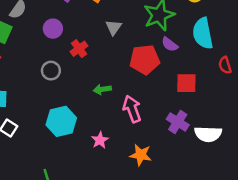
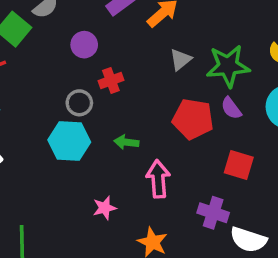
gray triangle: (114, 27) -> (181, 60), moved
gray circle: (51, 71) -> (79, 103), moved
cyan hexagon: (61, 121) -> (69, 141), moved
purple cross: (178, 122) -> (213, 213), turned -30

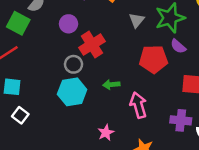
red cross: (111, 81) -> (92, 45), size x1.5

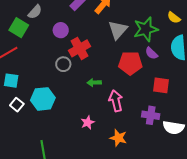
gray triangle: (137, 20) -> (118, 30), size x1.5
cyan hexagon: (72, 92) -> (43, 99), moved

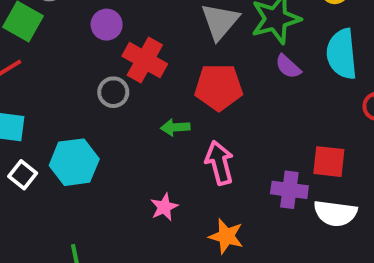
red cross: (79, 48) -> (145, 60), turned -30
red pentagon: (130, 63) -> (219, 87), moved
red square: (161, 85) -> (329, 162), moved

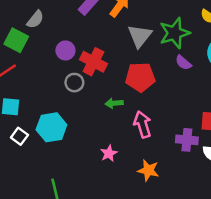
purple circle: (107, 25) -> (65, 50), moved

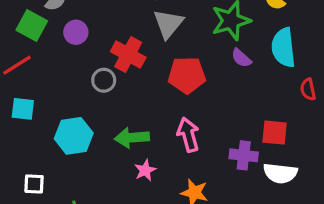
gray triangle: (140, 36) -> (168, 24), moved
purple circle: (65, 50) -> (76, 32), moved
green arrow: (114, 103) -> (132, 138), moved, size x1.5
white square: (19, 136) -> (34, 184), moved, turned -35

